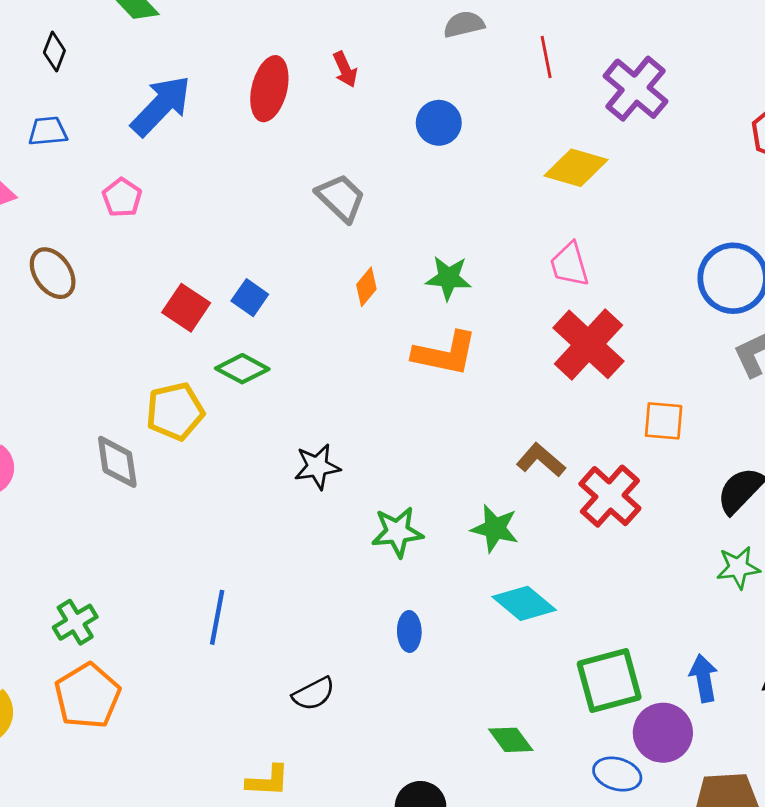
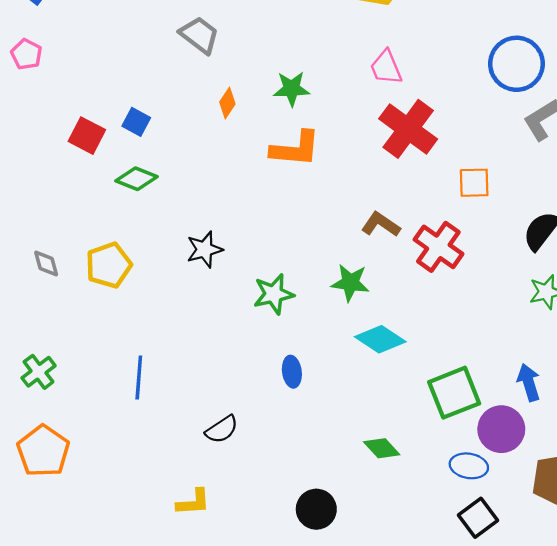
yellow pentagon: (175, 411) -> (109, 265), moved
gray diamond: (117, 462) -> (46, 264), size x0.7
green cross: (75, 622) -> (39, 372), moved

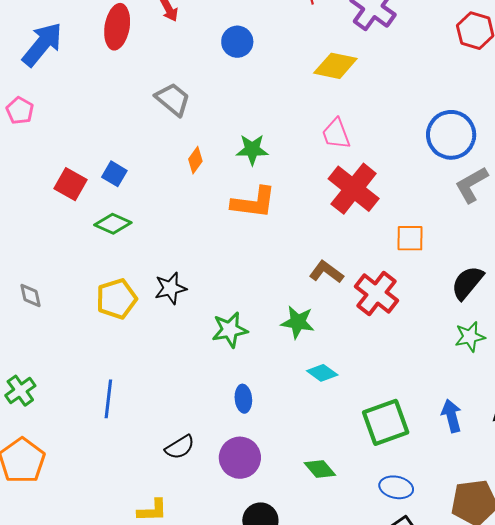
yellow pentagon: (109, 265) -> (117, 299), moved
cyan diamond: (380, 339) -> (322, 373), size x0.7
purple circle: (501, 429) -> (240, 458), moved

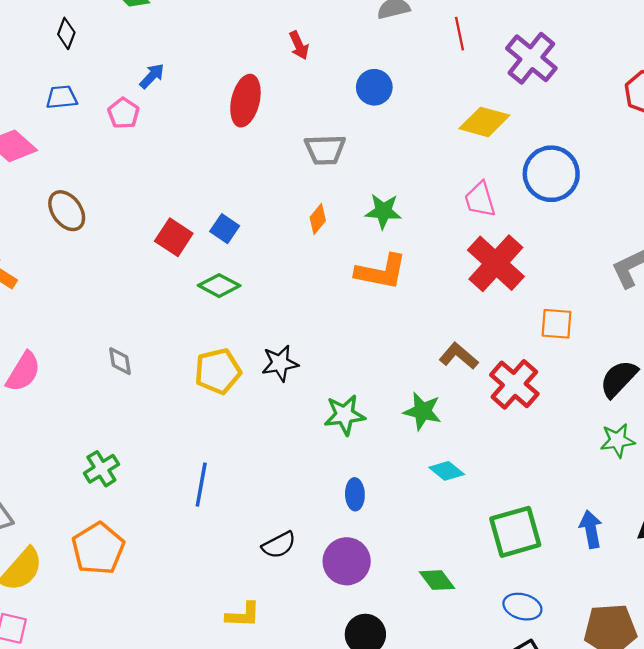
red ellipse: (117, 27) -> (245, 101), moved
blue arrow: (42, 44) -> (152, 76), size x0.5
gray trapezoid: (173, 99) -> (325, 150), moved, turned 135
pink pentagon: (20, 111) -> (124, 113), moved
blue circle: (451, 135) -> (551, 174), moved

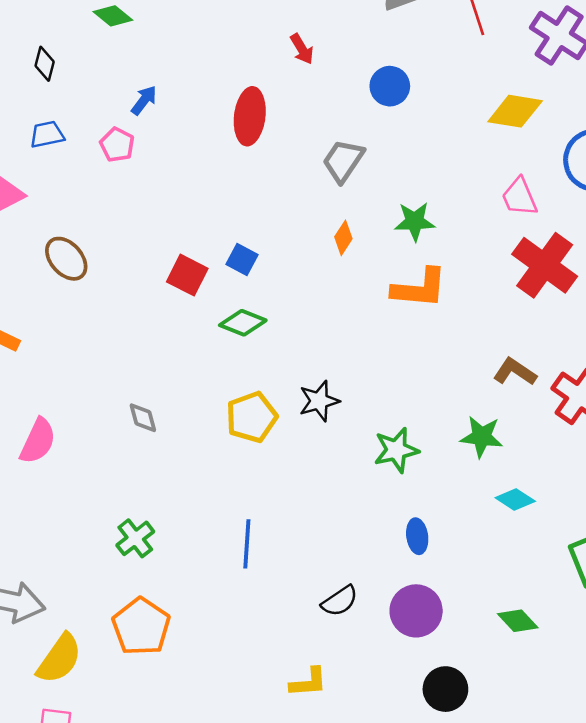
gray trapezoid: (325, 150) -> (343, 161), turned 132

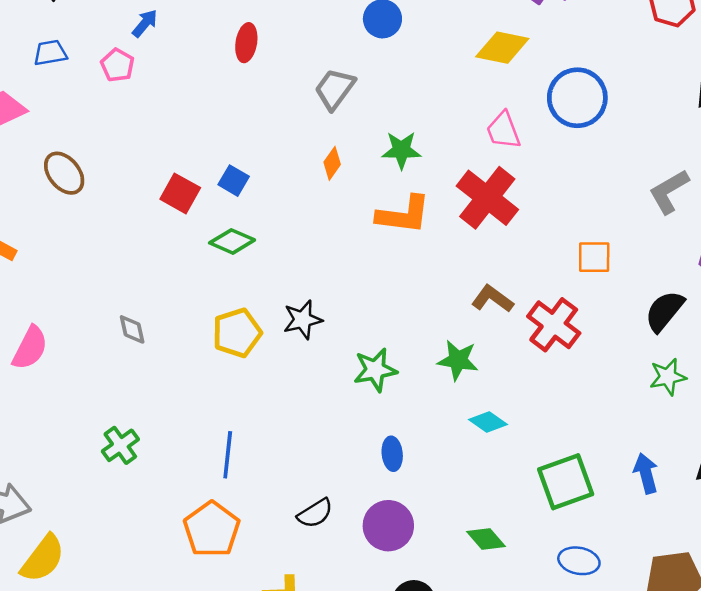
red ellipse: (250, 116) -> (246, 43), size x0.7
red cross: (545, 265) -> (487, 198), moved
orange pentagon: (141, 627) -> (212, 529), moved

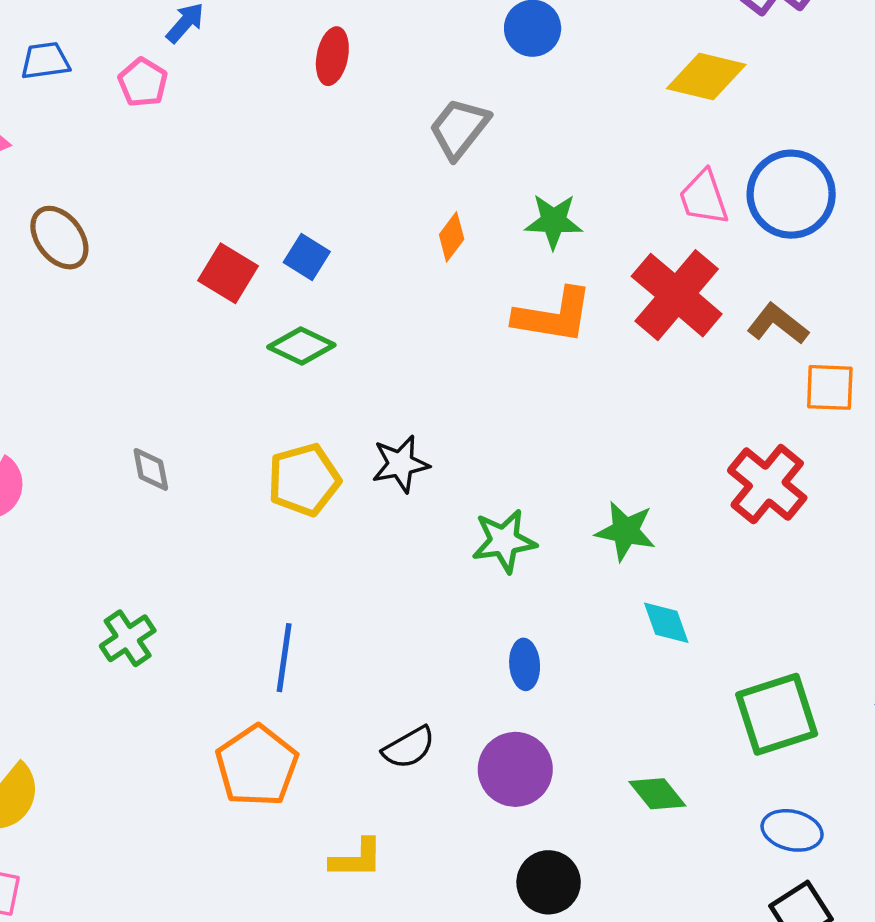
blue circle: (577, 98) -> (791, 194), moved
brown L-shape: (492, 299) -> (778, 324), moved
cyan diamond: (488, 422) -> (666, 623), turned 33

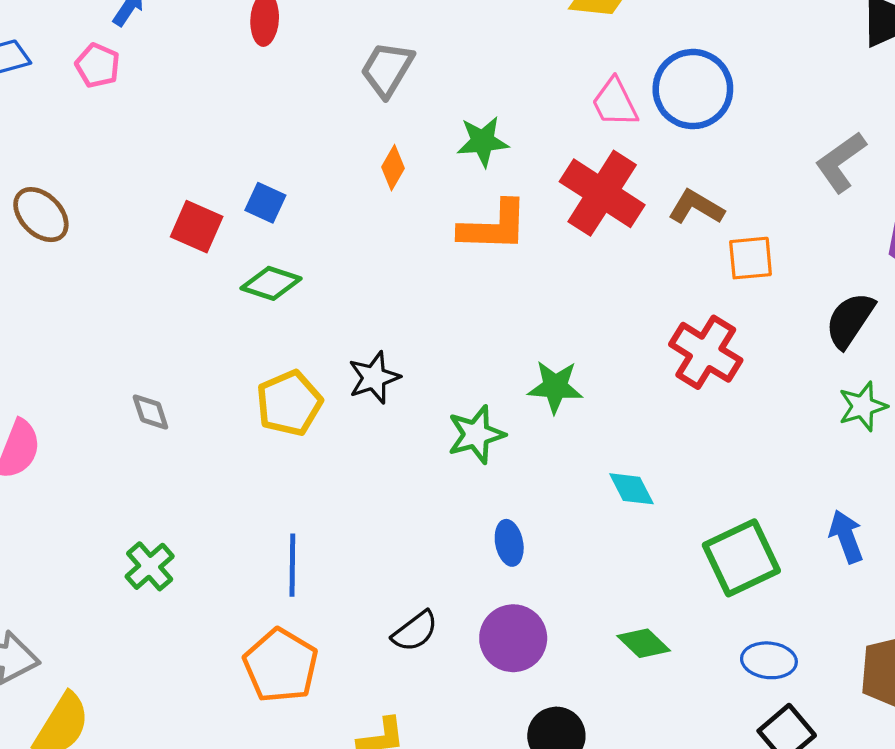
green star: (625, 531) -> (555, 387), moved

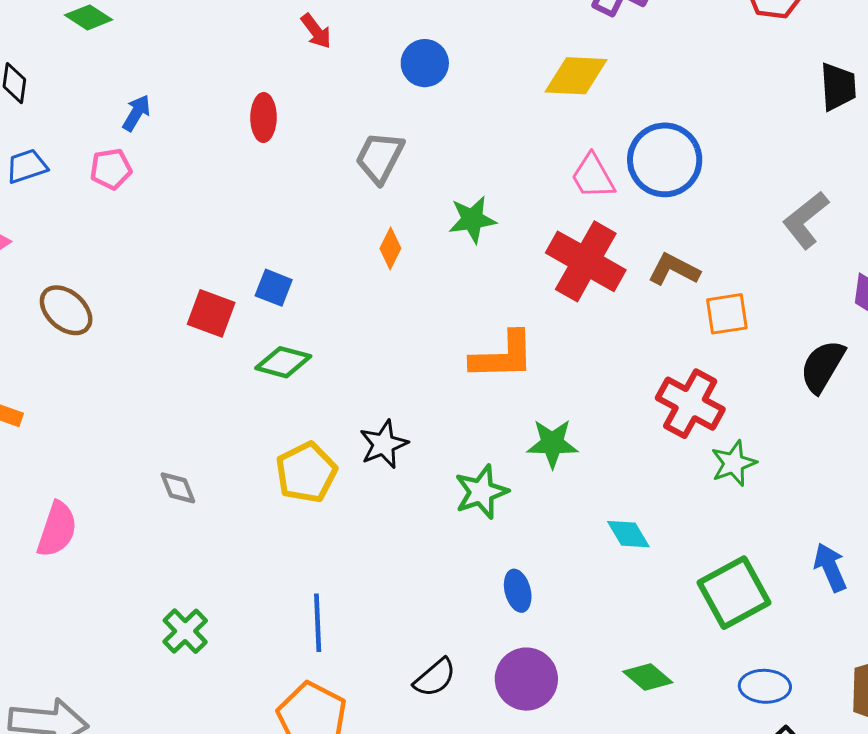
pink pentagon: (98, 65) -> (111, 169), turned -30
orange L-shape: (494, 226) -> (503, 356), moved
green star: (863, 406) -> (734, 463), moved

